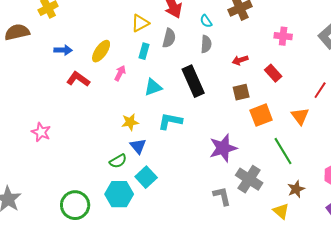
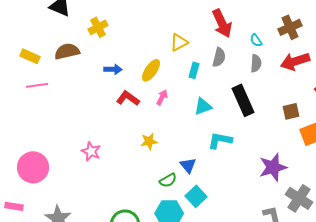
yellow triangle: (140, 23) -> (179, 42), moved
red arrow: (240, 60) -> (295, 61), moved, size x1.8
pink arrow: (120, 73) -> (162, 97), moved
yellow star: (130, 122) -> (149, 141), moved

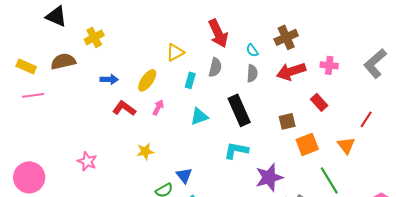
cyan L-shape: (220, 140) -> (236, 150), moved

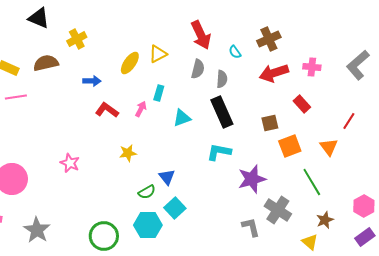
gray semicircle: (252, 73) -> (222, 79), moved
yellow ellipse: (147, 80) -> (130, 63), moved
cyan rectangle: (190, 80) -> (159, 93), moved

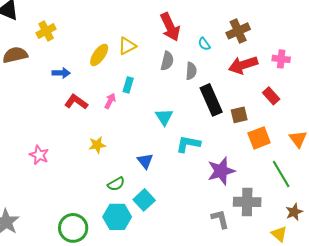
black rectangle: (222, 112) -> (211, 100), moved
cyan triangle: (182, 118) -> (164, 117), moved, turned -42
blue triangle: (167, 177) -> (145, 161), moved
gray cross: (278, 210) -> (247, 202), turned -32

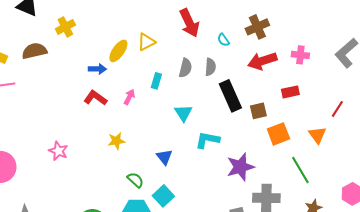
gray semicircle: (167, 61) -> (185, 68), moved
blue arrow: (61, 73) -> (97, 69), moved
cyan rectangle: (128, 85) -> (156, 81), moved
red rectangle: (271, 96) -> (290, 92), turned -60
green semicircle: (116, 184) -> (135, 180), turned -108

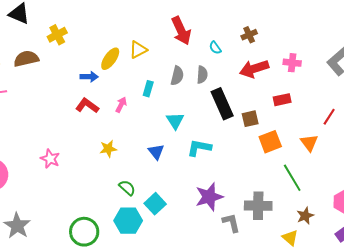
brown cross: (257, 27) -> (249, 35), size x0.7
blue triangle: (164, 157) -> (156, 152), moved
purple star: (240, 167) -> (209, 197), moved

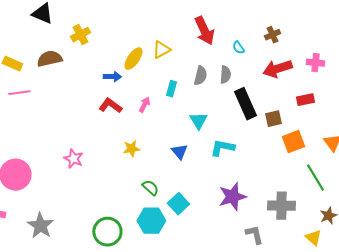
gray L-shape: (231, 223) -> (254, 235), moved

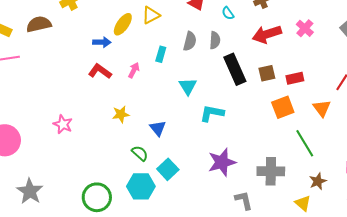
pink cross: (315, 63) -> (305, 28), turned 36
red rectangle: (305, 100) -> (295, 78), moved
brown square: (273, 119) -> (267, 73), moved
blue triangle: (179, 152) -> (158, 128), moved

